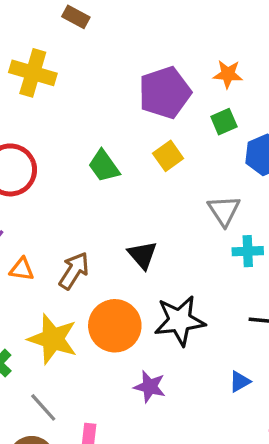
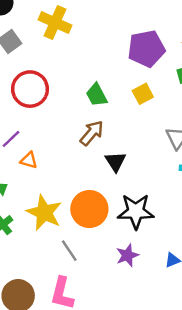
brown arrow: (74, 271) -> (92, 133), moved
purple star: (150, 387) -> (127, 255), moved, turned 30
gray line: (43, 407) -> (69, 251), moved

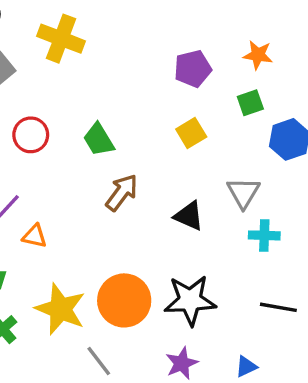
purple pentagon: (146, 49) -> (193, 69), size x0.7
red circle: (30, 89) -> (31, 135), size x0.7
green trapezoid: (97, 95) -> (99, 140), moved
black triangle: (116, 161) -> (189, 216), moved, turned -30

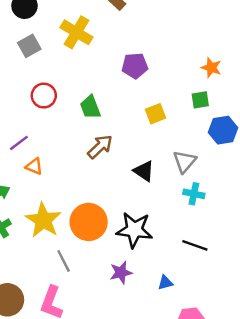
purple pentagon: (193, 69) -> (135, 66), moved

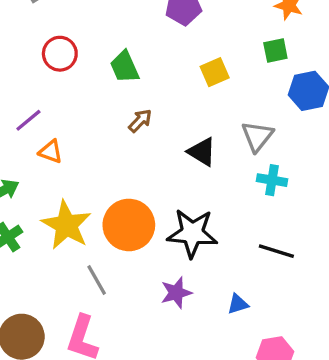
brown arrow: (100, 147) -> (140, 121), size x0.7

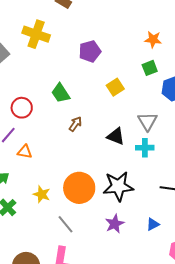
red circle: (60, 54) -> (22, 108), moved
cyan cross: (272, 180) -> (145, 148), moved
yellow star: (66, 225) -> (42, 194), size x0.6

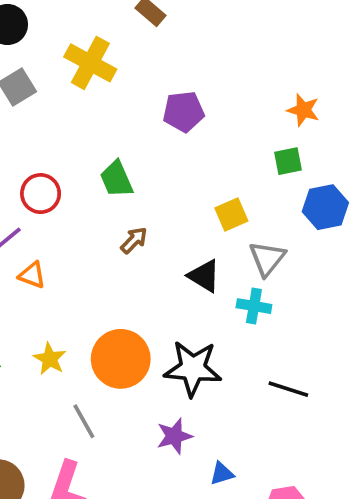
yellow square: (115, 87) -> (231, 214), moved
blue triangle: (153, 224) -> (222, 474), moved

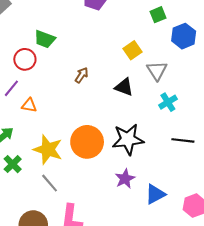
green trapezoid: (116, 179) -> (45, 39), moved, turned -35
cyan cross: (254, 306) -> (168, 102), moved, turned -30
yellow star: (50, 359) -> (48, 150), size x1.6
gray line: (84, 421) -> (50, 183), moved
blue triangle: (222, 474) -> (155, 194), size x1.5

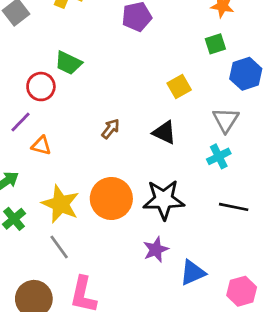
gray triangle: (157, 71) -> (226, 120), moved
brown arrow: (82, 75) -> (111, 129), moved

